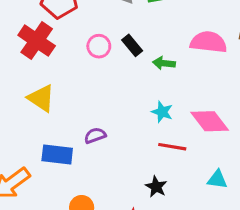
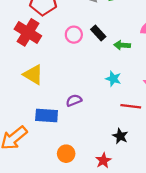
cyan star: (162, 112) -> (113, 79), moved

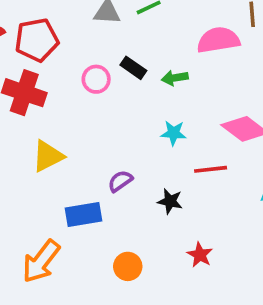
yellow triangle: (33, 75) -> (48, 156), turned -45
black star: (120, 136) -> (170, 201), moved
red star: (103, 161) -> (200, 255), moved

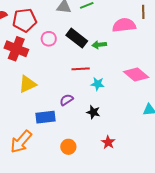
black rectangle: (133, 68) -> (77, 38), size x1.5
pink circle: (96, 79) -> (49, 39), moved
cyan star: (174, 133) -> (98, 84), moved
red line: (211, 169) -> (81, 69), moved

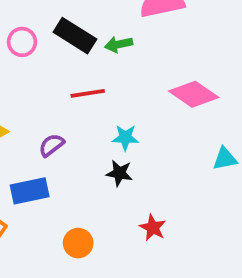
cyan star: (98, 84) -> (125, 138), moved
purple semicircle: (67, 100) -> (51, 145), moved

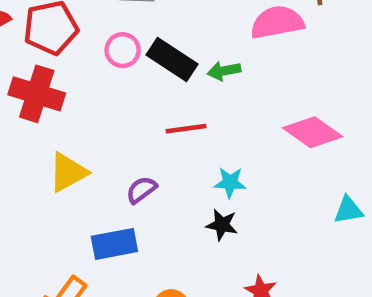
pink circle: (22, 42) -> (123, 50), moved

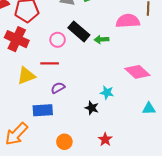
pink circle: (123, 50) -> (58, 40), moved
red line: (186, 129) -> (50, 63), moved
cyan star: (230, 182) -> (107, 93), moved

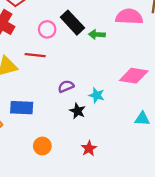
pink diamond: (137, 72) -> (134, 76), turned -40
purple semicircle: (58, 88) -> (66, 86), moved

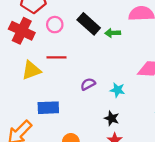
pink circle: (47, 29) -> (55, 25), moved
black star: (77, 111) -> (112, 118), moved

